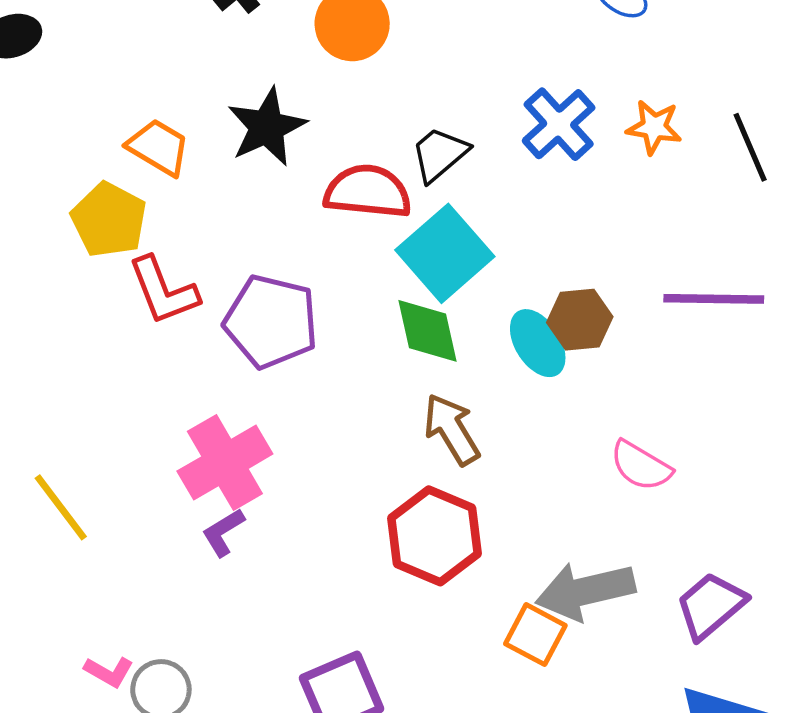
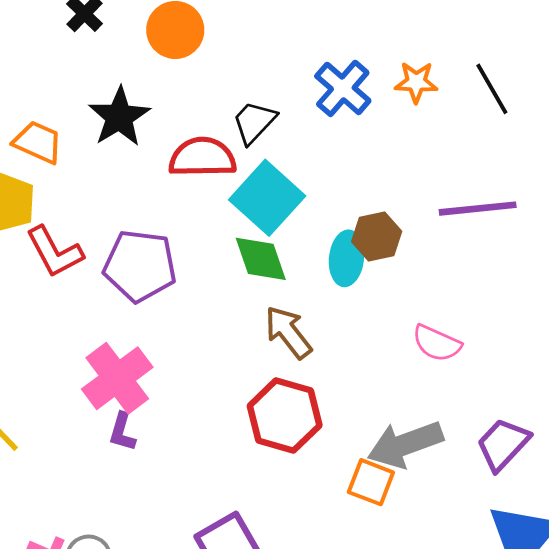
cyan ellipse: (538, 343) -> (346, 258), turned 45
purple L-shape: (223, 532) -> (122, 432), turned -36

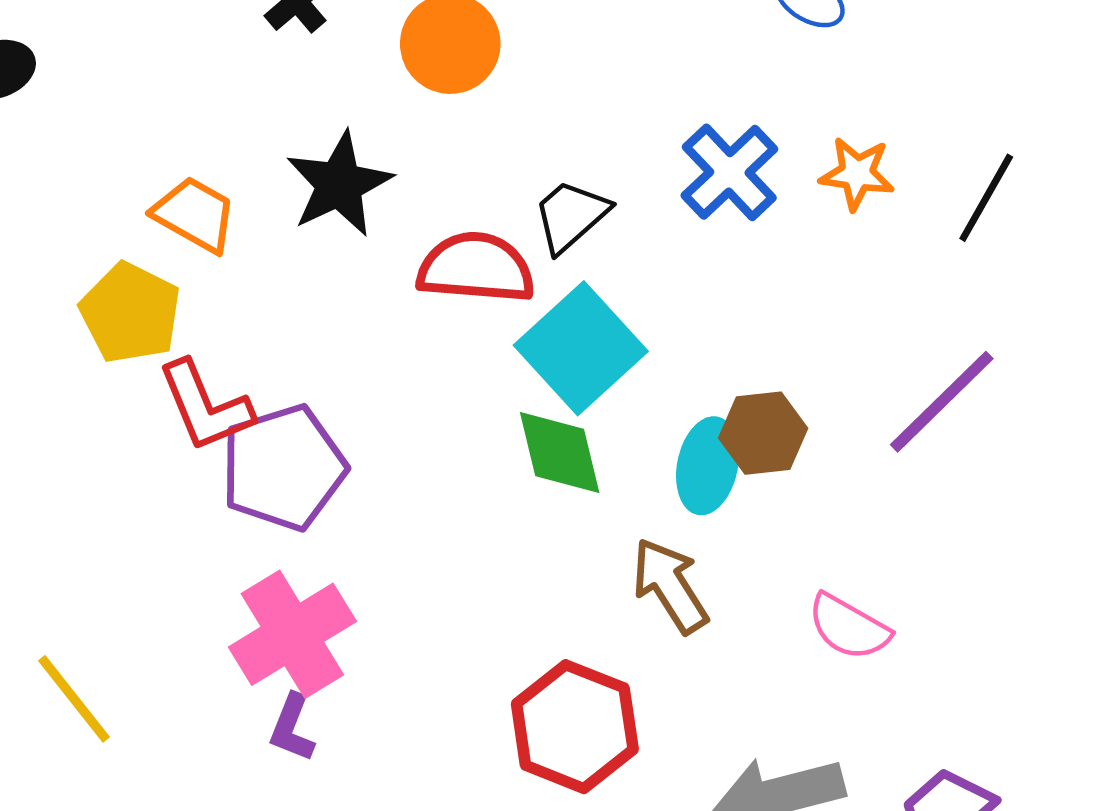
black line: (492, 89) -> (986, 198), turned 54
purple line: (478, 209) -> (942, 402), turned -44
purple pentagon: (140, 266) -> (283, 468), moved, turned -30
brown arrow: (288, 332) -> (670, 586), moved

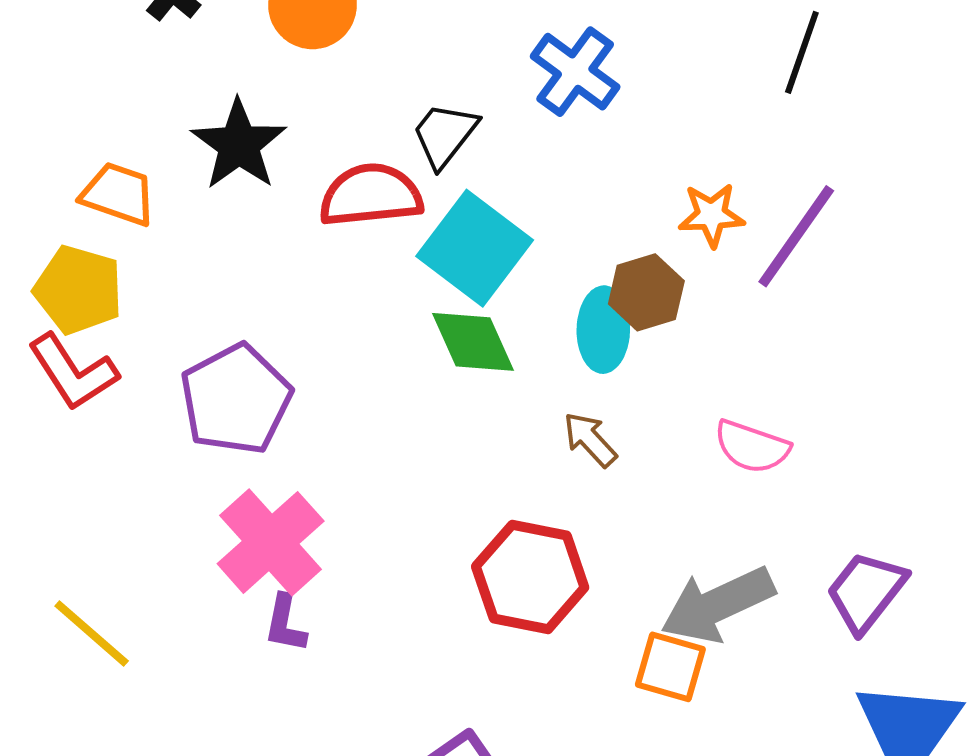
orange star: (857, 174) -> (712, 215), moved
red L-shape: (205, 406) -> (73, 372), moved
brown arrow: (670, 586) -> (590, 439), size x0.7

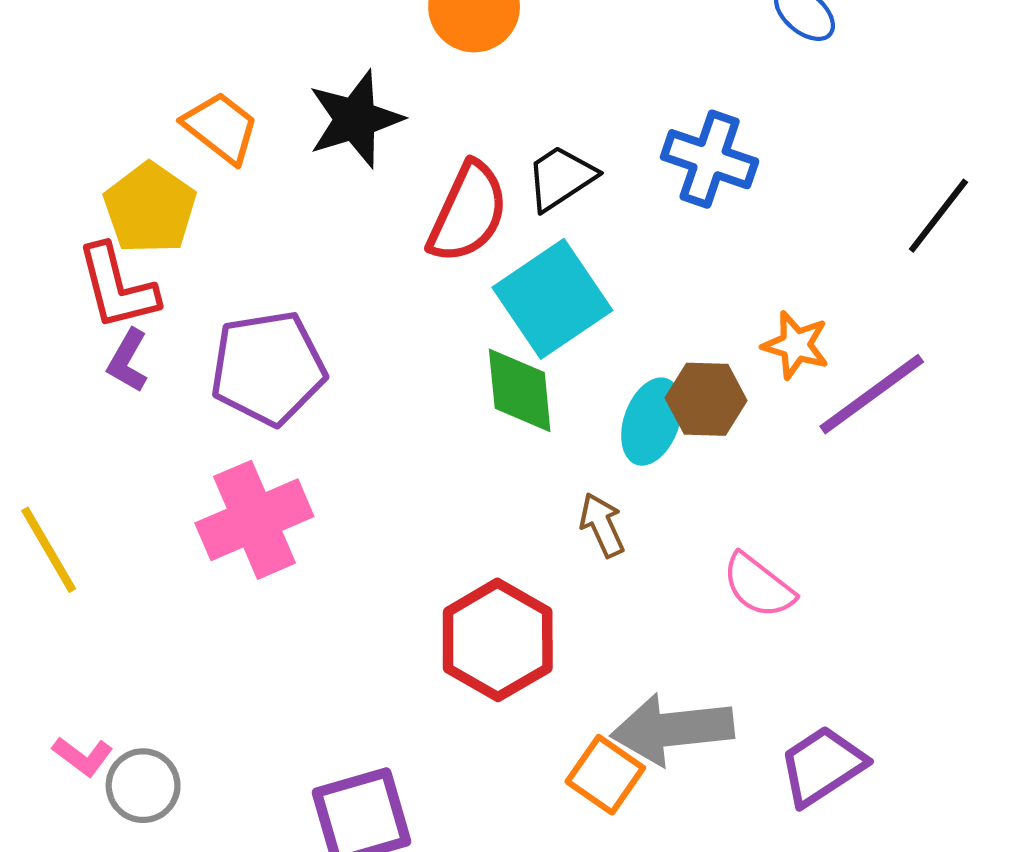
blue cross: (575, 72) -> (710, 159), turned -36
red semicircle: (371, 195) -> (468, 212), turned 102
purple L-shape: (285, 624) -> (128, 361), moved

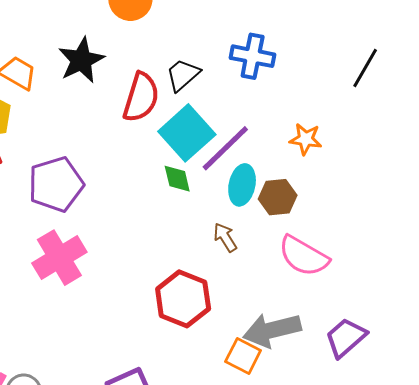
green diamond: (520, 390) -> (177, 179), size x0.7
purple line: (872, 394) -> (225, 148), moved
brown hexagon: (706, 399) -> (278, 197), moved
pink semicircle: (758, 586) -> (304, 256), size x1.4

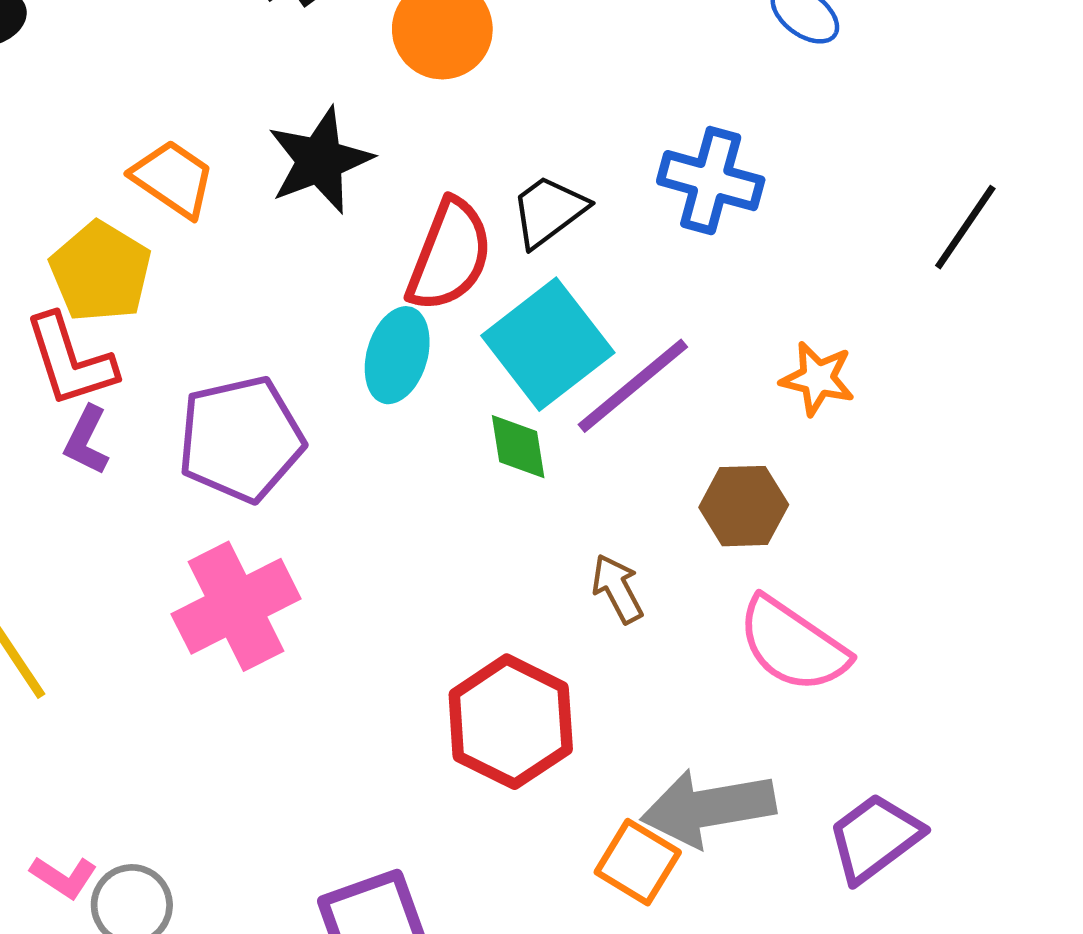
cyan ellipse: (242, 185) -> (397, 355), moved

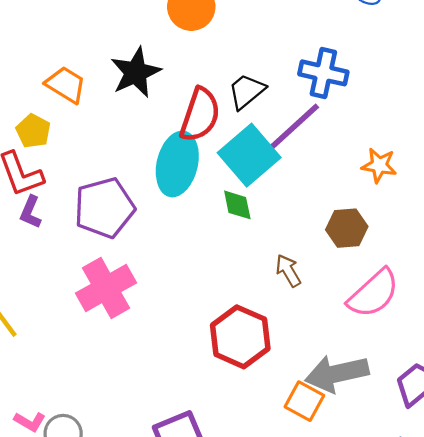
yellow pentagon: (101, 272) -> (33, 131), size x0.7
cyan ellipse: (397, 355) -> (177, 164), size x1.4
purple line: (633, 386) -> (294, 127), moved
pink semicircle: (793, 645) -> (374, 293), turned -74

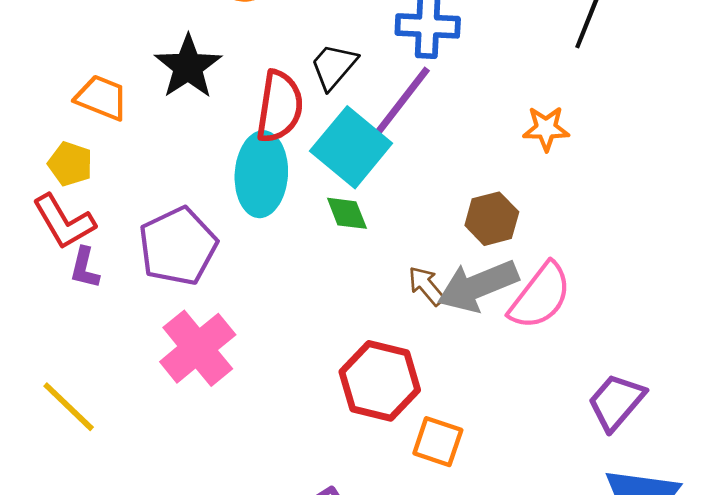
orange star: (379, 165) -> (546, 128), moved
gray arrow: (337, 373) -> (478, 286), moved
orange square: (304, 401) -> (438, 442), moved

